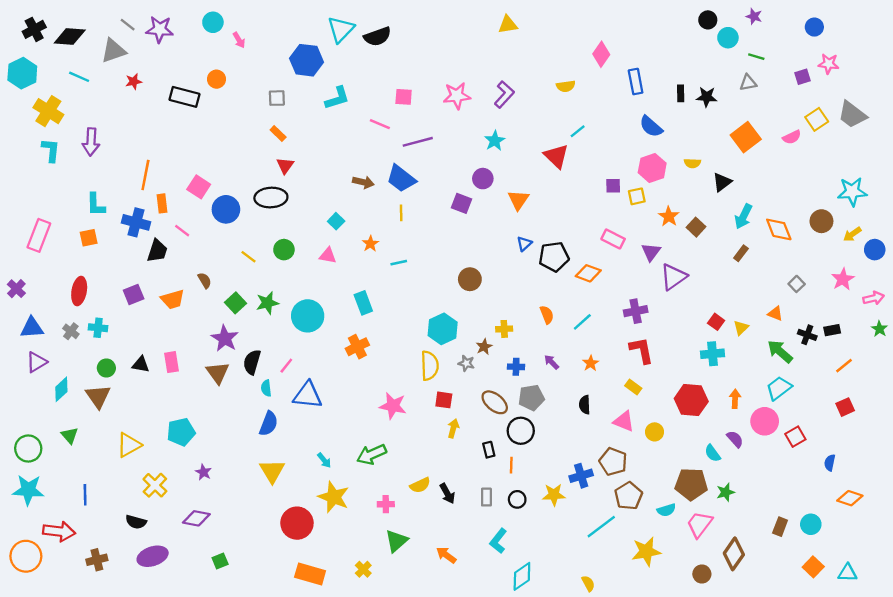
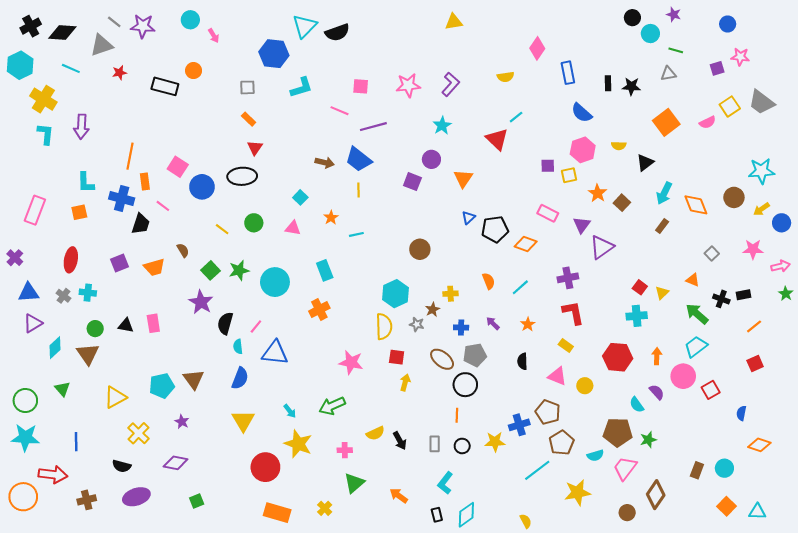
pink star: (843, 279) -> (753, 249), turned 30
brown triangle: (218, 373) -> (194, 379), moved
black rectangle: (489, 450) -> (437, 515), moved

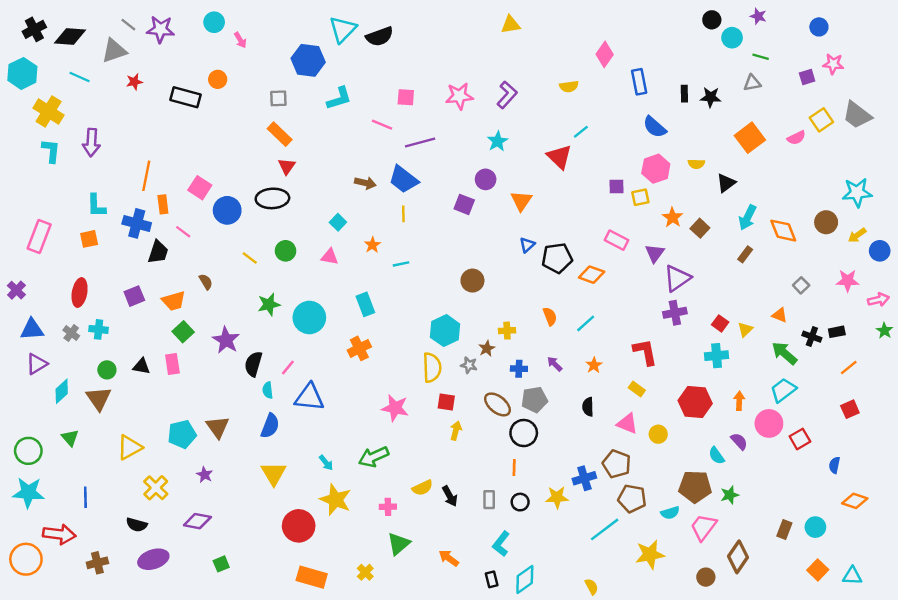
orange rectangle: (249, 119) -> (280, 134), size x1.5
green square: (210, 270) -> (183, 332), moved
purple cross: (568, 278) -> (675, 313), moved
brown pentagon: (562, 443) -> (632, 498), turned -30

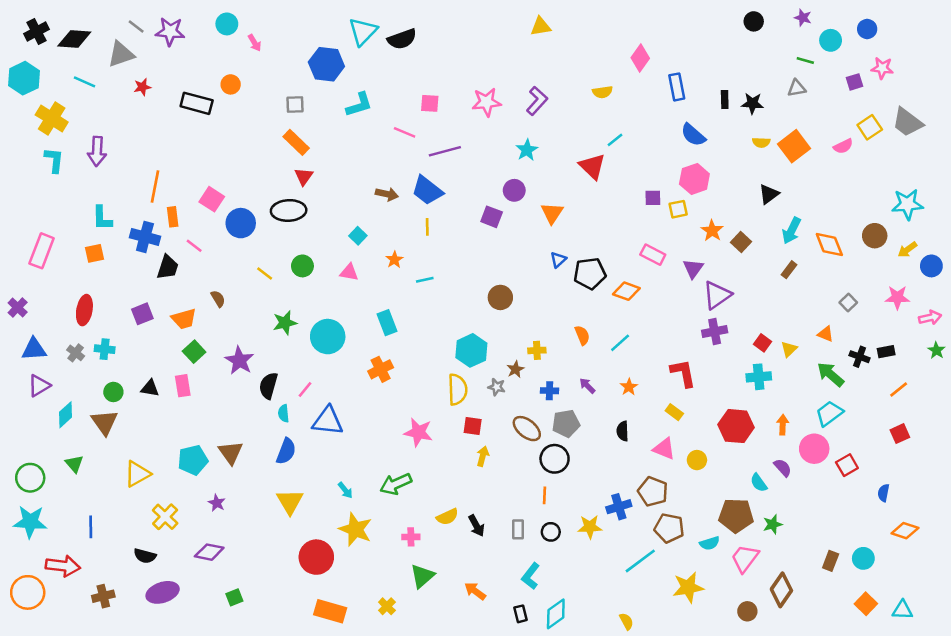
cyan circle: (732, 38) -> (831, 40), moved
yellow semicircle: (696, 164) -> (761, 142), moved

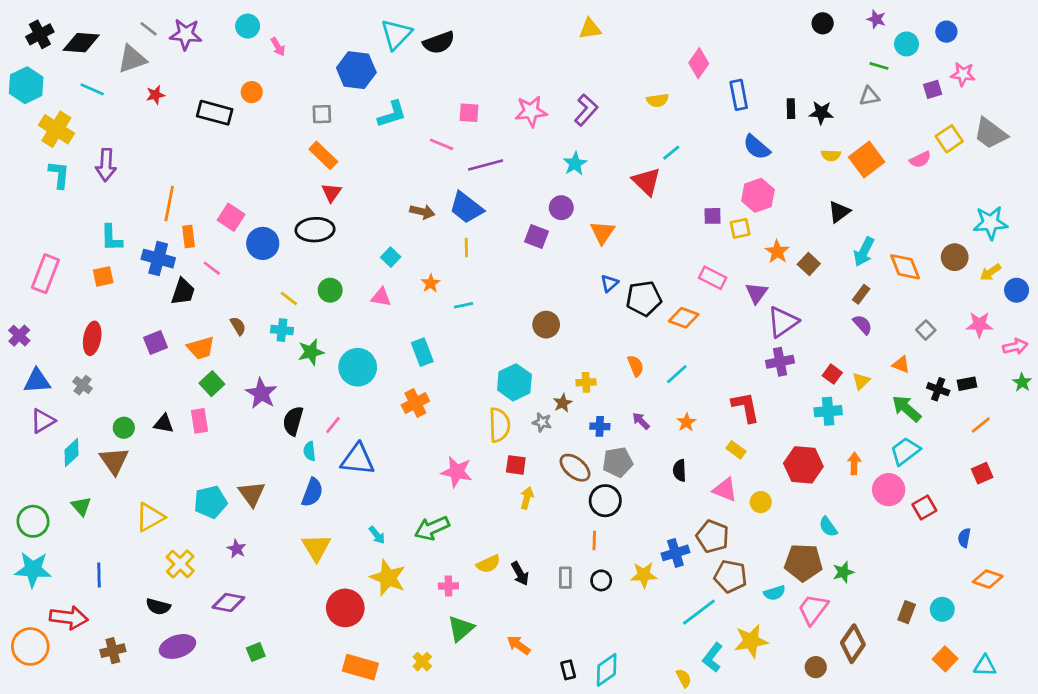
cyan cross: (105, 349) -> (282, 330), moved
purple semicircle: (783, 468) -> (863, 325), moved
cyan L-shape: (531, 576) -> (713, 657), moved

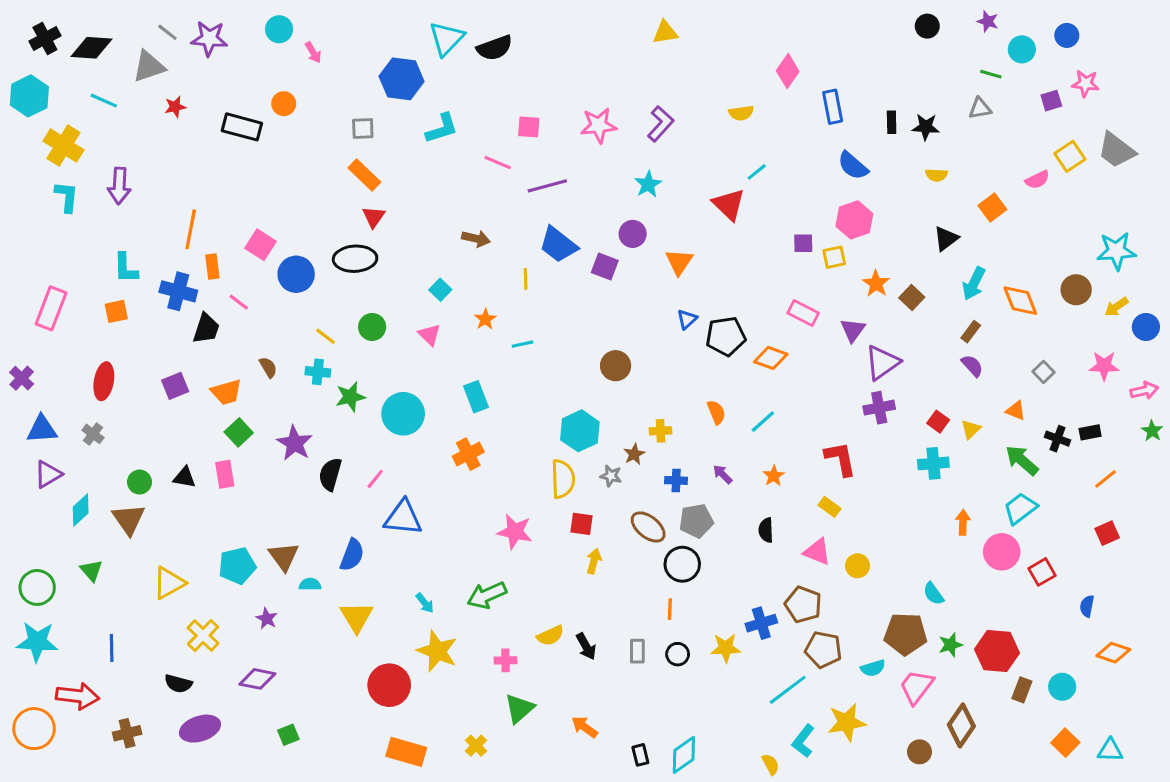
orange square: (867, 160) -> (992, 208), moved, size x0.7
blue trapezoid: (466, 208) -> (558, 245), moved
pink triangle: (381, 297) -> (429, 335), turned 35
cyan semicircle: (310, 451) -> (310, 584), moved, turned 96
red hexagon: (803, 465) -> (997, 651), moved

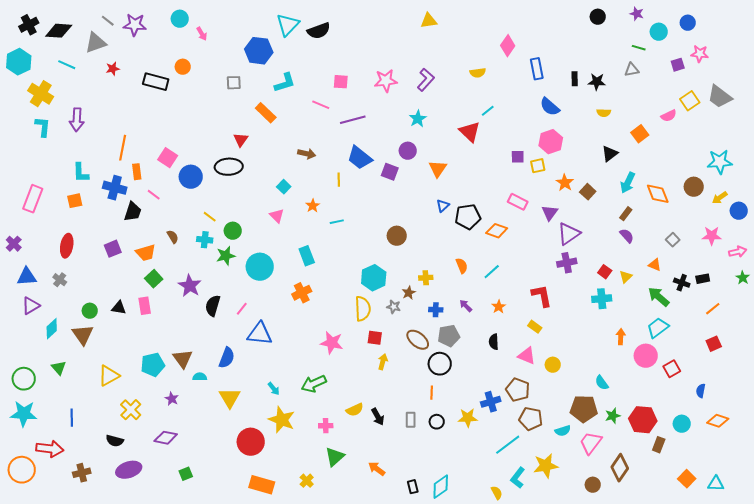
orange rectangle: (364, 175) -> (266, 113), moved
green circle: (372, 327) -> (233, 231), moved
cyan circle: (1062, 687) -> (682, 424), moved

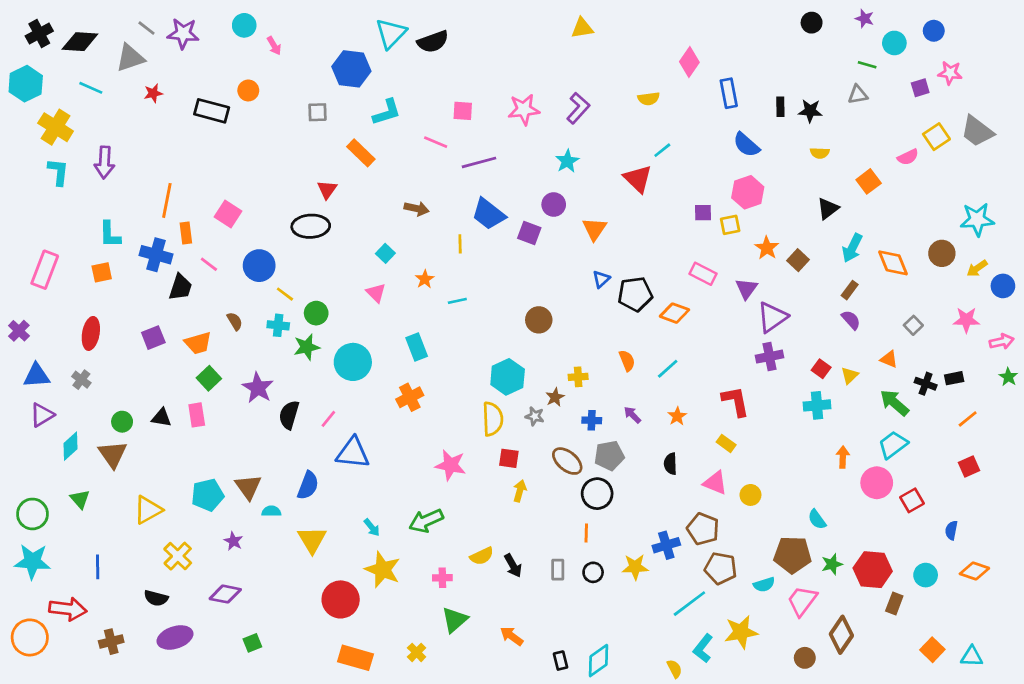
blue circle: (191, 177) -> (259, 266), moved

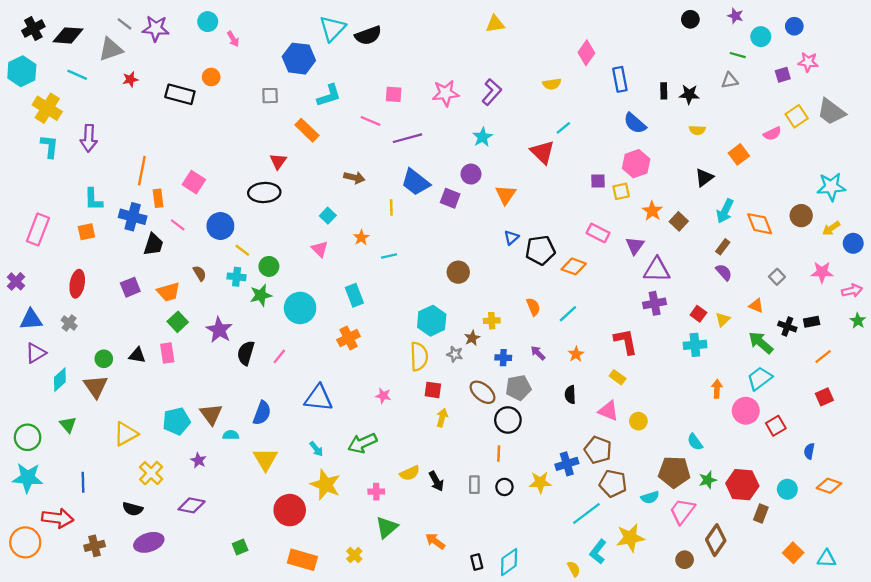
purple triangle: (772, 317) -> (657, 270), turned 36
blue triangle: (353, 453) -> (319, 398), moved
pink star: (451, 465) -> (383, 396), size x0.6
green square: (252, 643) -> (240, 547), moved

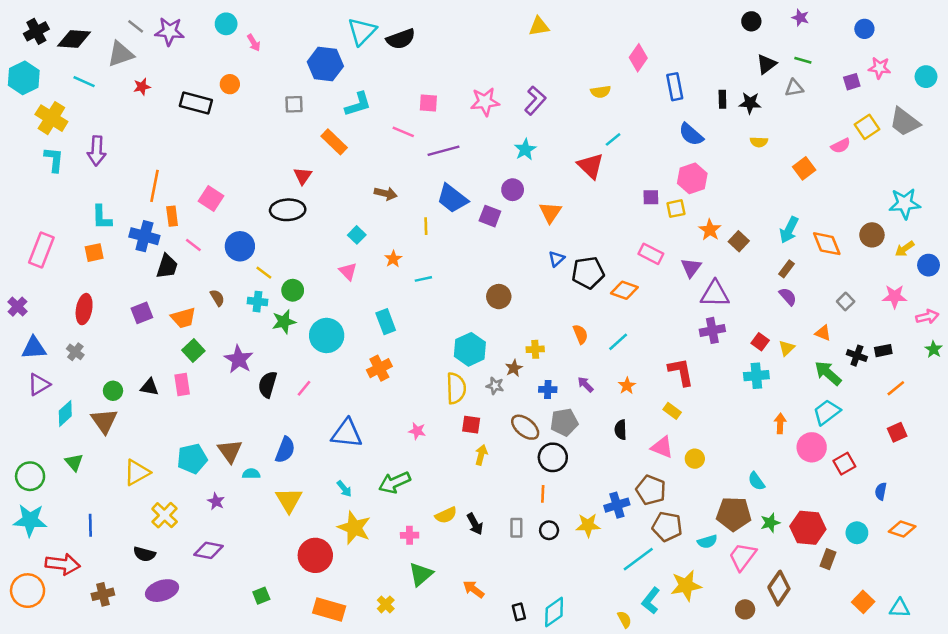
cyan circle: (761, 37) -> (926, 77), moved
black triangle: (704, 177) -> (766, 64), moved

